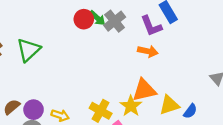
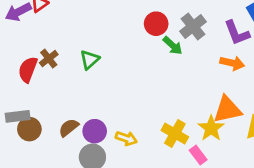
green arrow: (97, 18) -> (173, 46), moved
green triangle: (28, 50) -> (90, 60), size x0.7

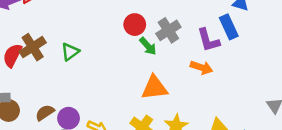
brown cross: (49, 59) -> (33, 47), size x1.5
orange triangle: (227, 109) -> (155, 88), moved

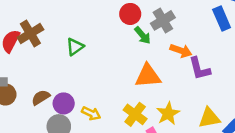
purple L-shape: (208, 40) -> (200, 69), moved
green triangle: (70, 52) -> (75, 47), moved
orange arrow: (201, 68) -> (181, 51), moved

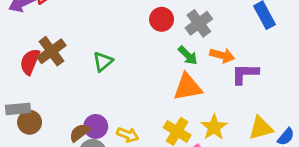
green arrow: (143, 35) -> (188, 55), moved
purple L-shape: (200, 69) -> (245, 74), turned 110
brown semicircle: (41, 97) -> (79, 133), moved

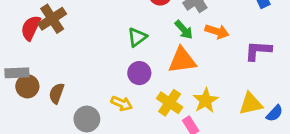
green triangle: (103, 62) -> (137, 37), moved
purple L-shape: (245, 74) -> (258, 51), moved
purple circle: (96, 126) -> (139, 73), moved
brown semicircle: (79, 133) -> (57, 93), moved, turned -36

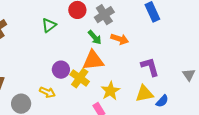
green triangle: (137, 37) -> (49, 25), moved
purple L-shape: (258, 51) -> (150, 67), moved, turned 70
yellow cross: (170, 103) -> (80, 78), moved

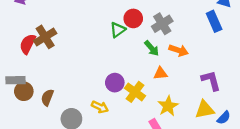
green triangle: (49, 25) -> (118, 30), moved
orange triangle: (93, 60) -> (160, 73), moved, size x0.6

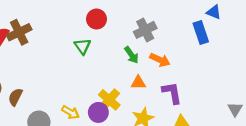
red circle: (133, 18) -> (97, 19), moved
green triangle: (118, 30) -> (82, 46), moved, turned -35
purple L-shape: (211, 81) -> (172, 93), moved
purple circle: (115, 83) -> (98, 112), moved

